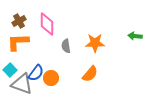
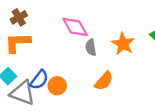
pink diamond: (47, 24) -> (75, 27), moved, turned -30
orange star: (95, 43) -> (123, 44), moved, turned 30
gray semicircle: (66, 46) -> (91, 47), moved

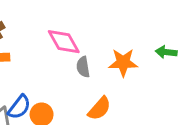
orange star: (123, 44) -> (123, 62), turned -30

